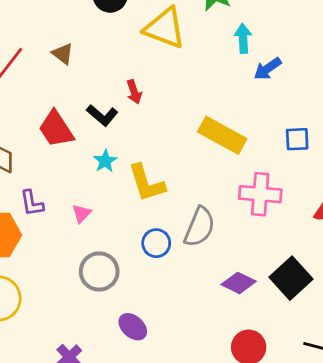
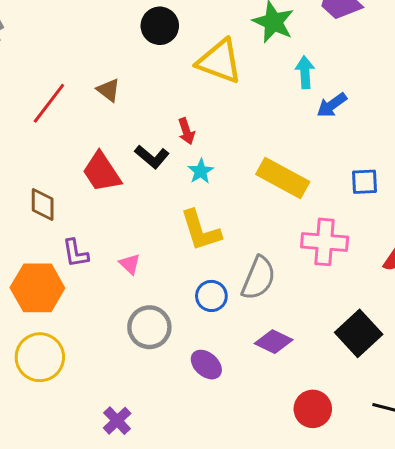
cyan star: (105, 161) -> (201, 171), moved
pink triangle: (82, 213) -> (130, 264), turned -30
purple diamond: (239, 283) -> (274, 342), moved
purple ellipse: (133, 327) -> (206, 365), moved

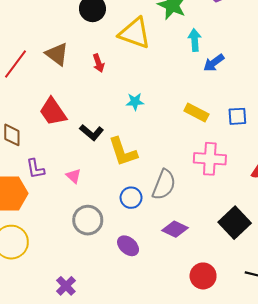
brown triangle: (108, 90) -> (57, 54), size x1.4
red arrow: (186, 131) -> (98, 63), moved
black L-shape: (152, 157) -> (92, 132), moved
cyan star: (201, 171) -> (135, 102), moved, turned 30
yellow rectangle: (283, 178) -> (196, 113), moved, size x0.7

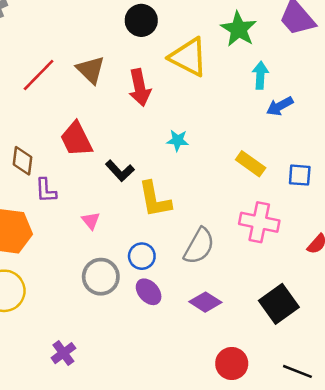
red arrow: (98, 63) -> (140, 88), size x1.6
purple L-shape: (35, 169) -> (46, 190), moved
blue circle: (131, 198) -> (142, 256), moved
purple ellipse: (128, 246) -> (149, 292), moved

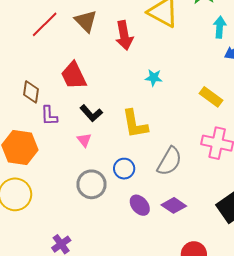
black L-shape: (120, 171) -> (91, 113), moved
purple ellipse: (149, 292) -> (140, 205), moved

